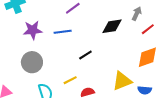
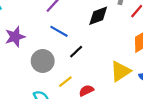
blue line: (63, 32) -> (59, 31), moved, turned 48
gray circle: (32, 62) -> (43, 61), moved

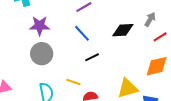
gray circle: (43, 61) -> (42, 54), moved
yellow line: (65, 82) -> (73, 82), turned 40

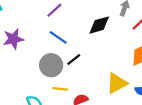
gray circle: (42, 54) -> (51, 65), moved

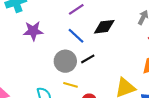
black diamond: (99, 25) -> (104, 27), moved

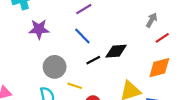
black diamond: (104, 27) -> (116, 51), moved
gray circle: (65, 61) -> (55, 67), moved

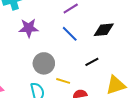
black diamond: (116, 51) -> (104, 30), moved
black line: (93, 60) -> (92, 62), moved

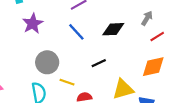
purple star: (29, 28) -> (33, 24), turned -30

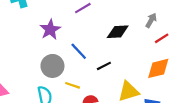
purple star: (33, 24) -> (50, 30), moved
blue line: (76, 32) -> (79, 51), moved

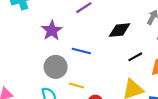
blue line: (79, 51) -> (81, 51), turned -30
black line: (104, 66) -> (135, 57), moved

